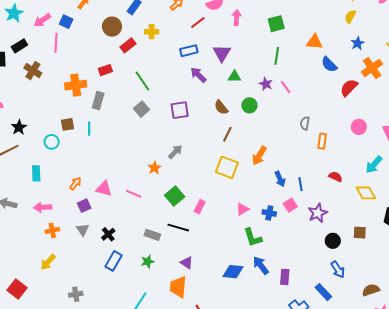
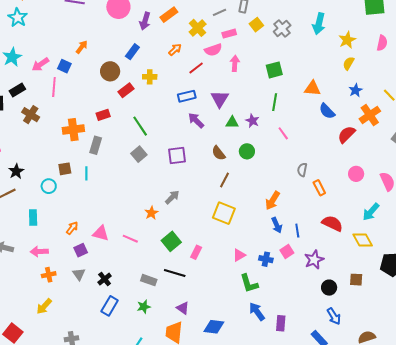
purple star: (266, 84) -> (252, 121), moved
orange rectangle: (322, 141) -> (319, 188), turned -35
orange arrow: (259, 156) -> (273, 201), moved
red semicircle: (335, 177) -> (332, 223), size x1.5
blue diamond: (233, 272) -> (214, 327), moved

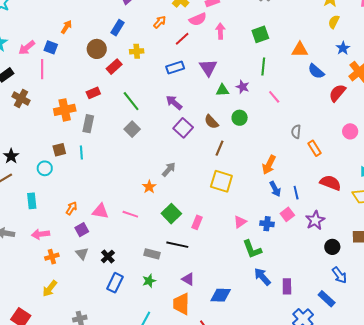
purple arrow: (196, 120) -> (174, 103), moved
purple square: (177, 155) -> (183, 128), moved, turned -36

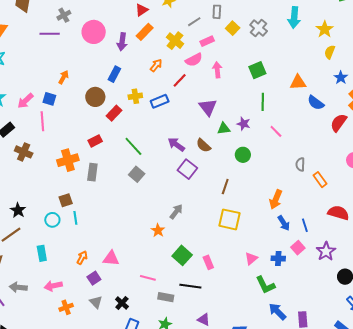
blue rectangle: (175, 68) -> (160, 101), moved
brown semicircle: (211, 122) -> (203, 145), moved
cyan line: (81, 153) -> (75, 218), moved
pink line: (130, 214) -> (148, 278), moved
pink rectangle: (197, 222) -> (208, 262), turned -40

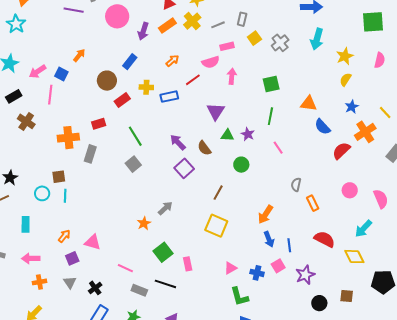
yellow cross: (175, 41) -> (192, 21), moved

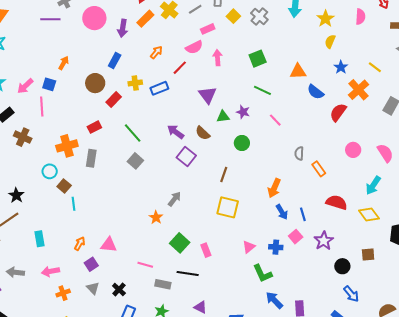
green line: (270, 116) -> (262, 90), turned -66
brown square: (59, 177) -> (64, 186), turned -32
cyan circle: (42, 193) -> (50, 171), moved

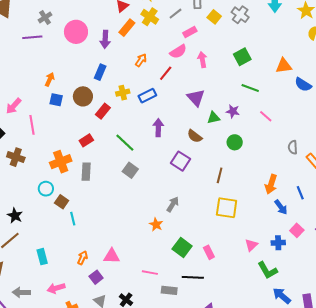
blue square: (49, 84) -> (56, 100), moved
purple arrow: (176, 132) -> (158, 127), moved, turned 60
blue line: (303, 214) -> (300, 193), moved

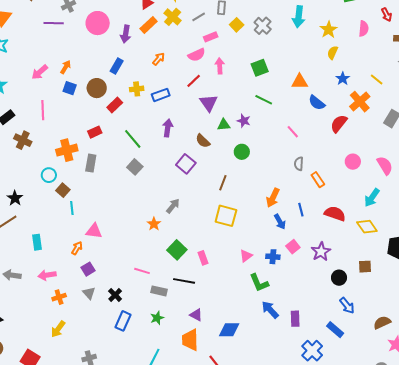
red line: (166, 73) -> (194, 81), moved
pink arrow: (14, 106) -> (40, 72), moved
pink line: (266, 116) -> (293, 132), moved
pink triangle: (112, 256) -> (94, 231), moved

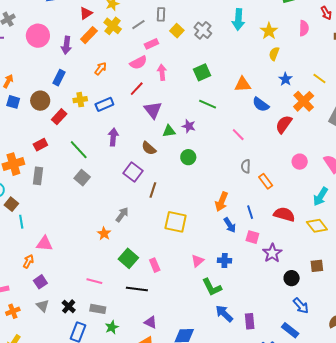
brown line: (223, 183) -> (153, 190), moved
pink square: (293, 247) -> (252, 237), moved, turned -32
gray rectangle: (159, 291) -> (98, 309), moved

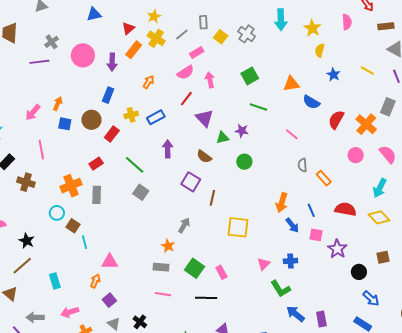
orange cross: (304, 101) -> (366, 124), moved
gray rectangle: (98, 309) -> (161, 267), moved

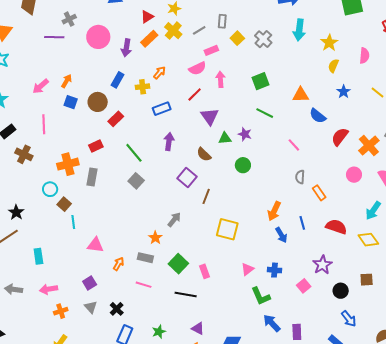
pink semicircle: (347, 22) -> (364, 56), moved
yellow cross: (131, 115) -> (143, 87), moved
pink square: (316, 235) -> (304, 286), moved, turned 32
orange arrow: (95, 281) -> (118, 264), moved

